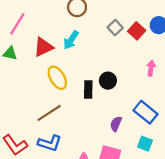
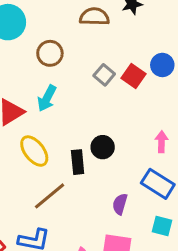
pink arrow: (151, 68) -> (161, 142), moved
brown line: (49, 113) -> (50, 196), moved

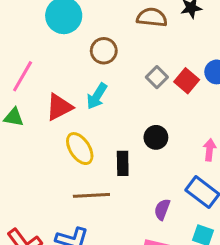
black circle: (103, 147) -> (156, 137), moved
brown line: (50, 196) -> (91, 195), turned 32

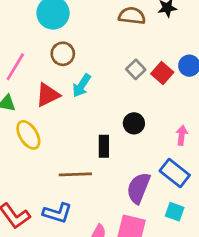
brown circle: (104, 51) -> (63, 54), moved
yellow ellipse: (80, 149) -> (28, 135), moved
purple semicircle: (162, 209) -> (138, 188), size x1.6

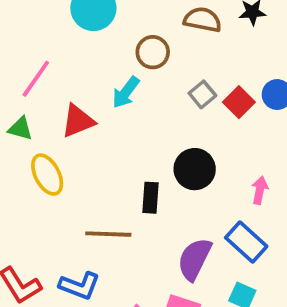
brown circle: (63, 54) -> (153, 52), moved
cyan arrow: (82, 86) -> (126, 92), moved
black circle: (134, 123) -> (195, 169), size x1.4

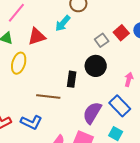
gray square: (202, 94) -> (102, 40), moved
yellow ellipse: (47, 175) -> (19, 63), turned 40

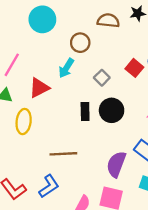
gray square: (102, 40) -> (102, 78), moved
black rectangle: (72, 79) -> (85, 112), moved
blue L-shape: (31, 122) -> (49, 186), turned -50

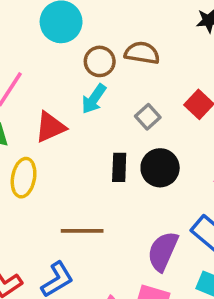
brown semicircle: (108, 21) -> (142, 53), moved
brown circle: (80, 43) -> (100, 61), moved

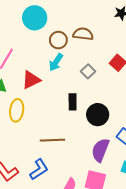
black circle: (160, 168) -> (98, 115), moved

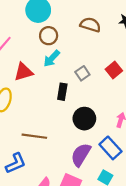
brown semicircle: (83, 34) -> (90, 25), moved
brown circle: (58, 40) -> (49, 36), moved
black rectangle: (73, 102) -> (62, 92), moved

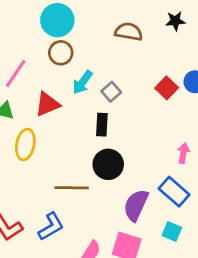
brown circle: (49, 36) -> (61, 53), moved
gray square: (82, 73) -> (111, 92), moved
black circle: (84, 119) -> (108, 164), moved

